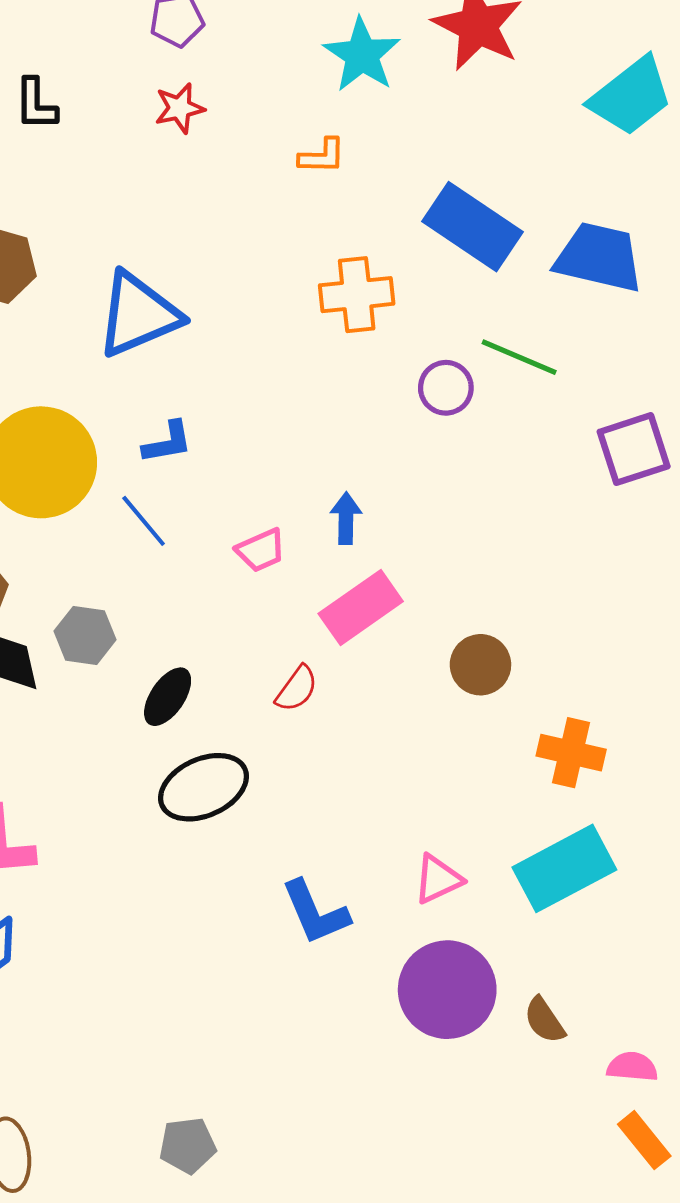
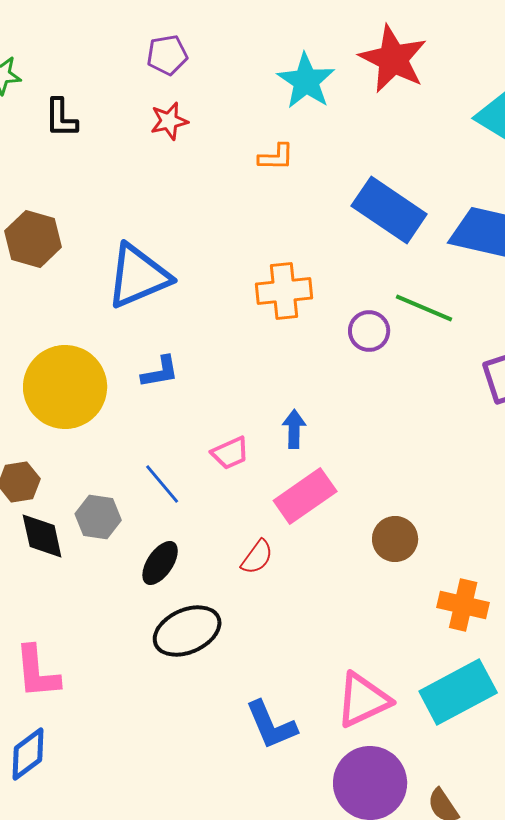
orange cross: (357, 295) -> (284, 291), moved
blue line: (144, 521) -> (162, 484), moved
pink triangle: (438, 879) -> (363, 700), size x1.5

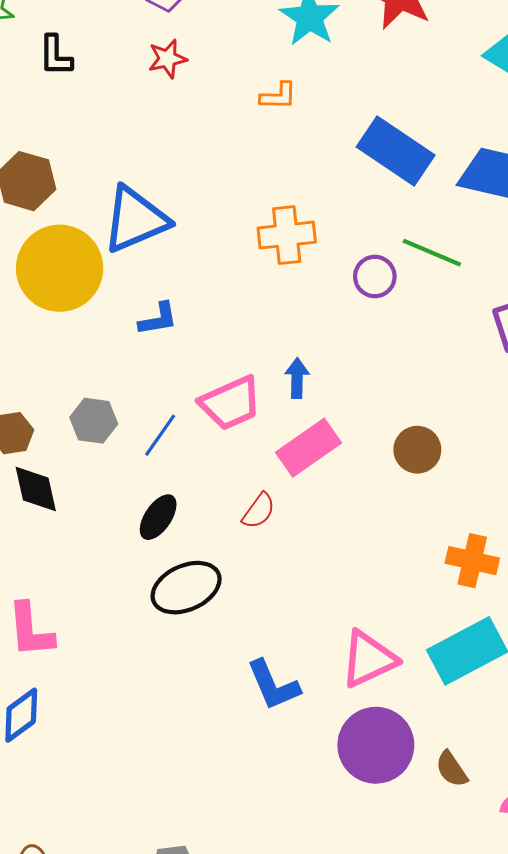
yellow circle: (65, 387) -> (60, 268), moved
pink trapezoid: (230, 453) -> (231, 403), size x1.6
blue line: (162, 484) -> (160, 435), turned 75
gray hexagon: (98, 517) -> (94, 421), moved
brown circle: (395, 539) -> (417, 450), moved

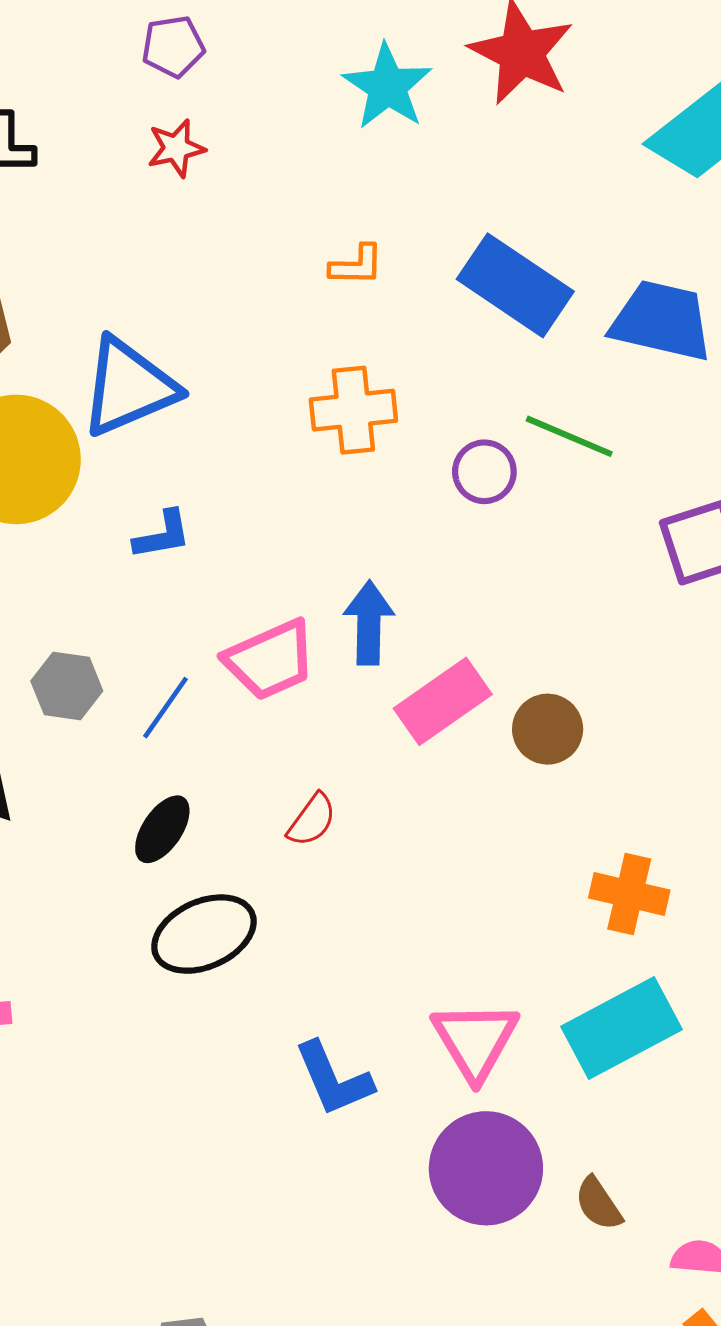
orange L-shape: (278, 96) -> (357, 265), moved
blue arrow: (297, 378) -> (369, 623), size x1.4
pink rectangle: (308, 448) -> (443, 701), moved
pink triangle: (369, 659) -> (475, 1040), turned -36

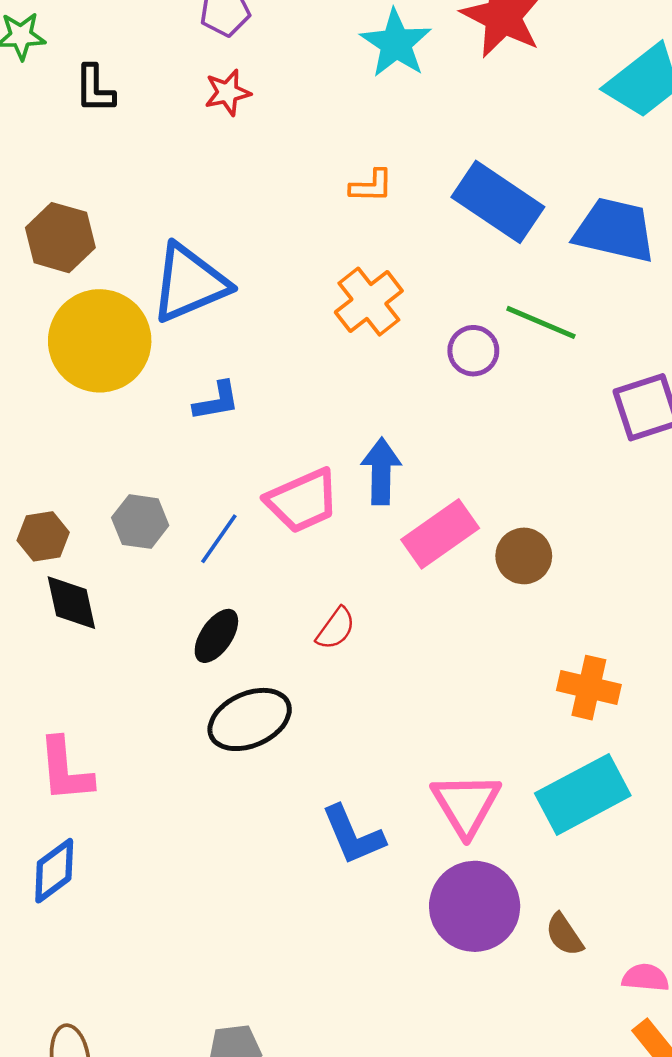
orange cross: (353, 410) -> (369, 302), turned -32

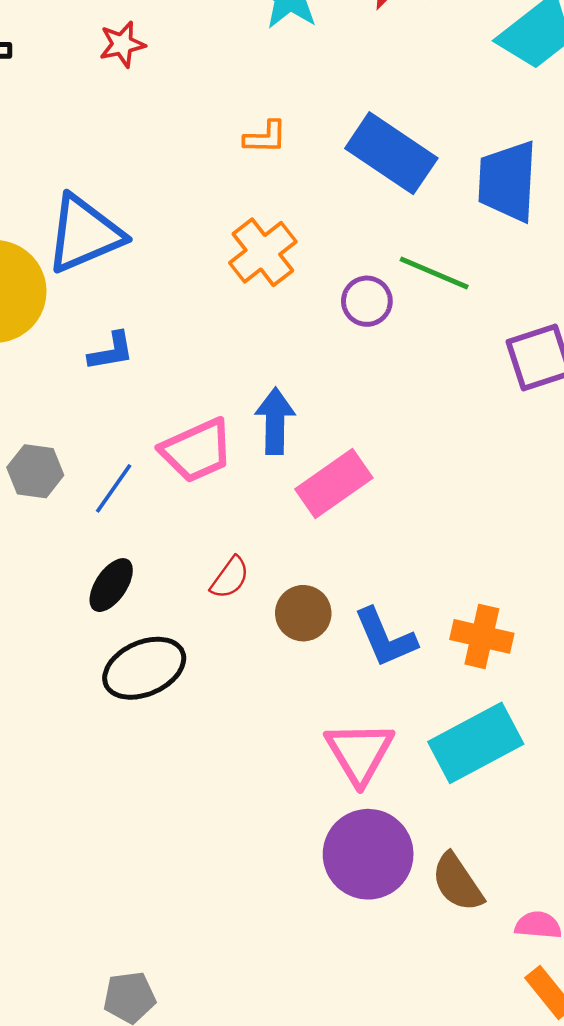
blue trapezoid: (615, 230) -> (508, 181), turned -100
brown circle: (524, 556) -> (303, 613), moved
blue L-shape: (353, 835) -> (385, 638), moved
brown semicircle: (564, 935) -> (457, 882), size x1.4

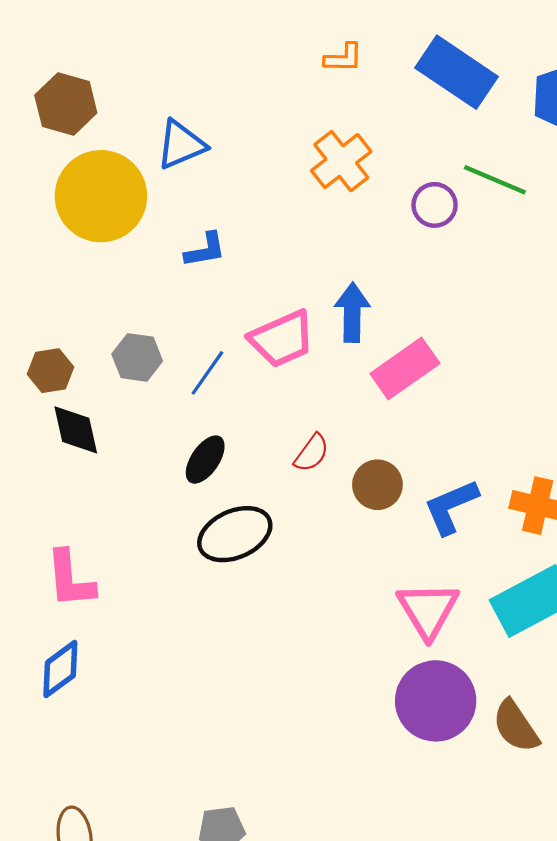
blue triangle: (84, 234) -> (181, 145), size x0.7
blue L-shape: (385, 638) -> (451, 507), turned 90

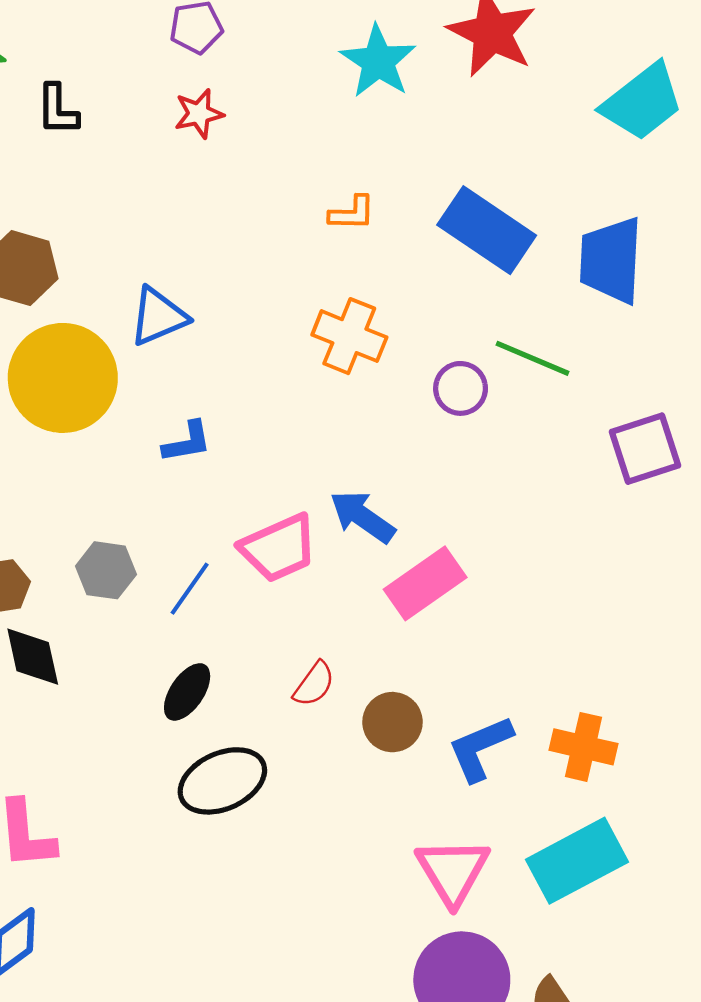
orange cross: (341, 161) -> (349, 336), turned -30
blue arrow: (352, 312) -> (362, 517), turned -56

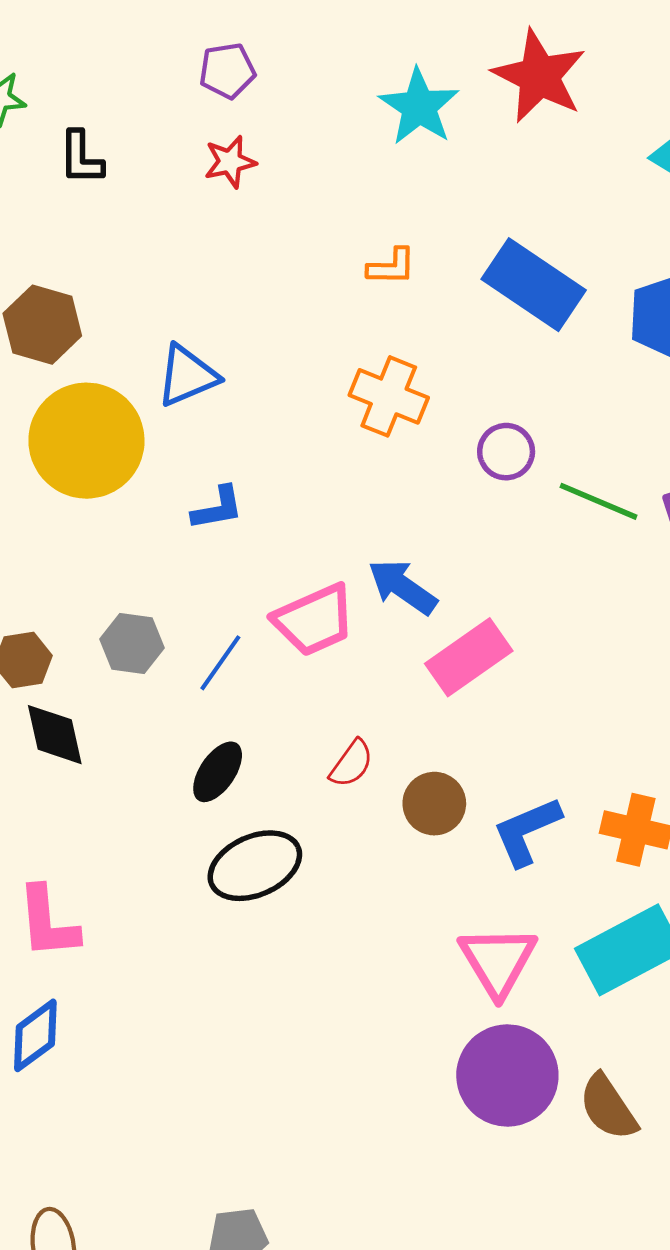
green line: (532, 358) -> (599, 501), moved

